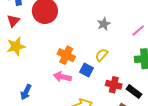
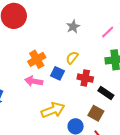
orange cross: (66, 55) -> (37, 59), turned 36
red cross: (114, 85) -> (85, 78), moved

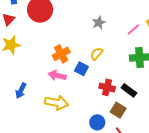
red cross: (85, 78) -> (107, 87), moved
yellow arrow: (53, 110) -> (57, 103), moved, turned 30

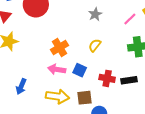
blue square: (81, 69) -> (80, 70), moved
black rectangle: (129, 90) -> (129, 80), turned -42
brown square: (118, 110) -> (84, 98), moved, turned -35

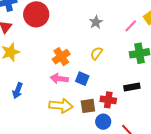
red cross: (107, 78) -> (108, 100), moved
blue arrow: (21, 87) -> (18, 91), moved

